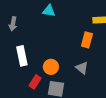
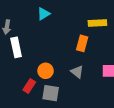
cyan triangle: (49, 11) -> (44, 14), turned -40
white rectangle: (22, 56) -> (16, 47), moved

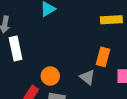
orange rectangle: (82, 43) -> (103, 57), moved

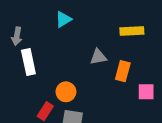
gray triangle: (87, 77) -> (98, 57), moved, turned -49

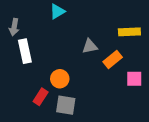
yellow rectangle: (132, 31) -> (129, 32), moved
orange rectangle: (123, 71) -> (113, 60), turned 36

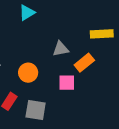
orange circle: (60, 79) -> (28, 73), moved
pink square: (134, 79) -> (67, 83), moved

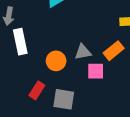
gray triangle: (61, 49) -> (83, 52), moved

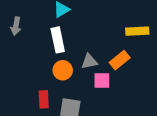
white rectangle: (20, 42) -> (58, 40), moved
red rectangle: (37, 90) -> (44, 99), turned -36

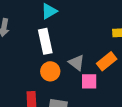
gray triangle: (89, 61) -> (77, 63), turned 48

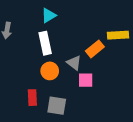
orange rectangle: (107, 61) -> (95, 49), moved

